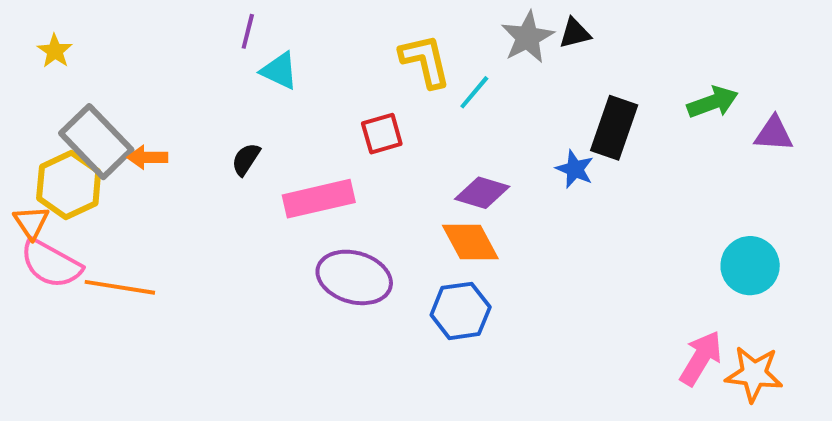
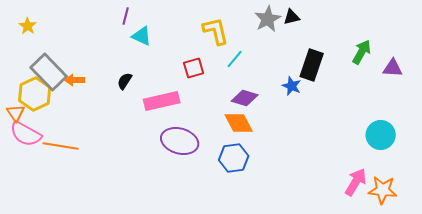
cyan line: (474, 92) -> (235, 59), moved
green arrow: (713, 102) -> (362, 52), turned -40

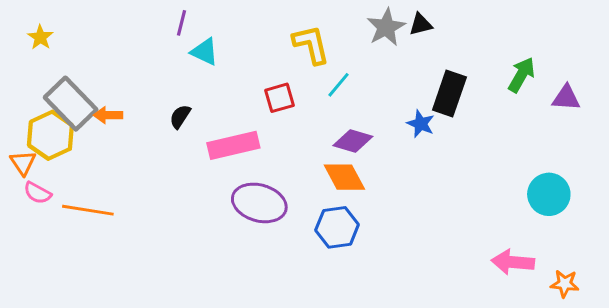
pink semicircle: (26, 134) -> (37, 193), size x0.6
pink arrow: (356, 182) -> (513, 262), turned -116
orange star: (383, 190) -> (565, 284), moved, size x0.7

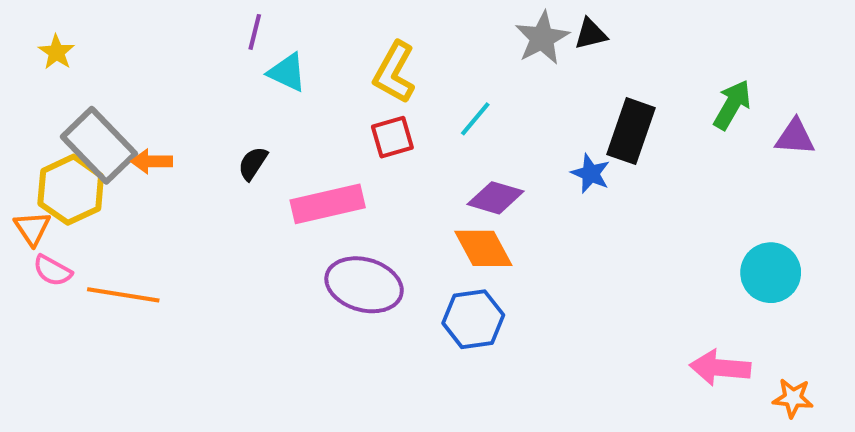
yellow L-shape: (311, 45) -> (394, 72), moved, turned -138

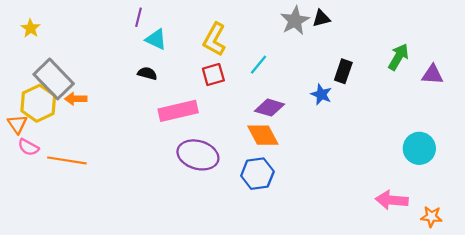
black rectangle: (631, 131) -> (343, 71), size x0.7
orange arrow: (152, 161) -> (76, 99), moved
black semicircle: (253, 163) -> (147, 73), moved, turned 72

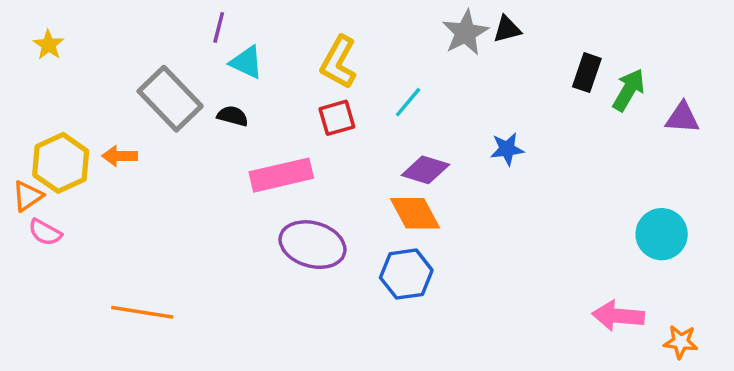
black rectangle: (343, 71) -> (587, 73), moved
gray rectangle: (54, 79) -> (170, 99), moved
blue star: (321, 94) -> (507, 149), turned -30
orange triangle: (17, 124) -> (28, 196), turned 30
orange line: (67, 160) -> (142, 312), moved

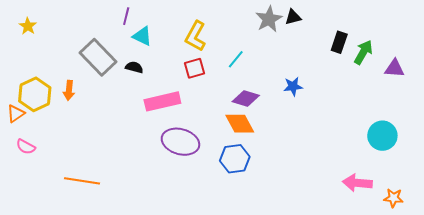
orange arrow: (120, 156) -> (69, 90), turned -84
pink semicircle: (45, 232) -> (26, 147), moved

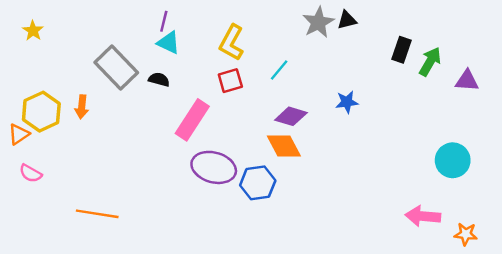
purple line: (126, 16) -> (164, 21), moved
pink rectangle: (162, 101) -> (192, 120), turned -44
blue hexagon: (235, 159) -> (258, 183), moved

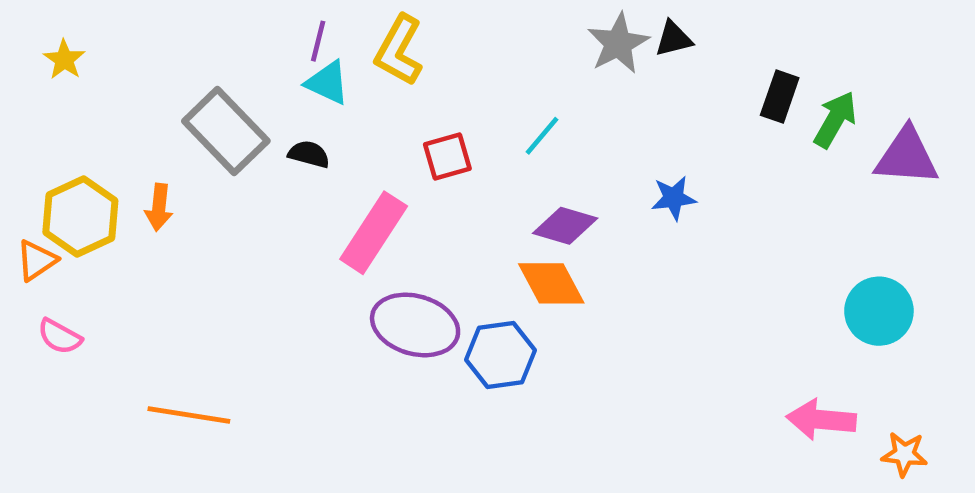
yellow L-shape: (232, 43) -> (399, 50), moved
purple triangle: (467, 81) -> (907, 156), size x1.4

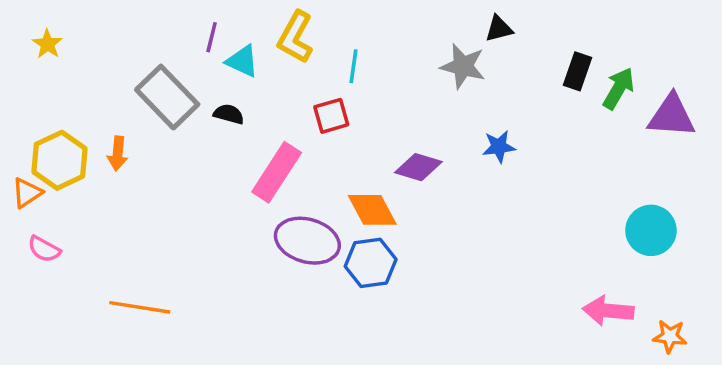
purple line: (318, 41) -> (212, 37), moved
gray star: (618, 43) -> (463, 66), moved, turned -30
cyan line: (542, 136) -> (354, 66), moved, turned -32
orange diamond: (551, 283) -> (372, 210), moved

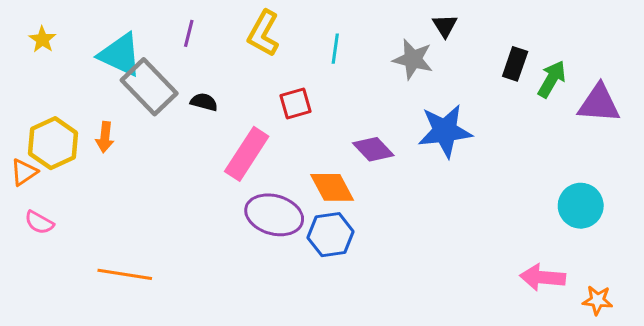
black triangle: (499, 29) -> (445, 26), turned -48
cyan triangle: (242, 61) -> (120, 55), moved, size x1.5
cyan line: (354, 66) -> (335, 49), moved
blue star: (499, 147) -> (445, 131), size x1.8
purple diamond: (418, 167) -> (373, 149), turned 30

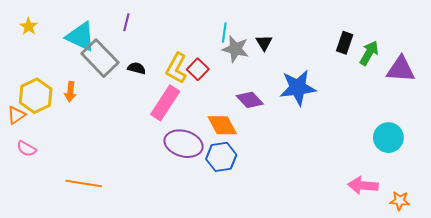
black triangle: (445, 26) -> (264, 43), moved
yellow L-shape: (263, 33) -> (176, 68), moved
gray star: (413, 59) -> (236, 49), moved
red square: (295, 104) -> (198, 69), turned -30

